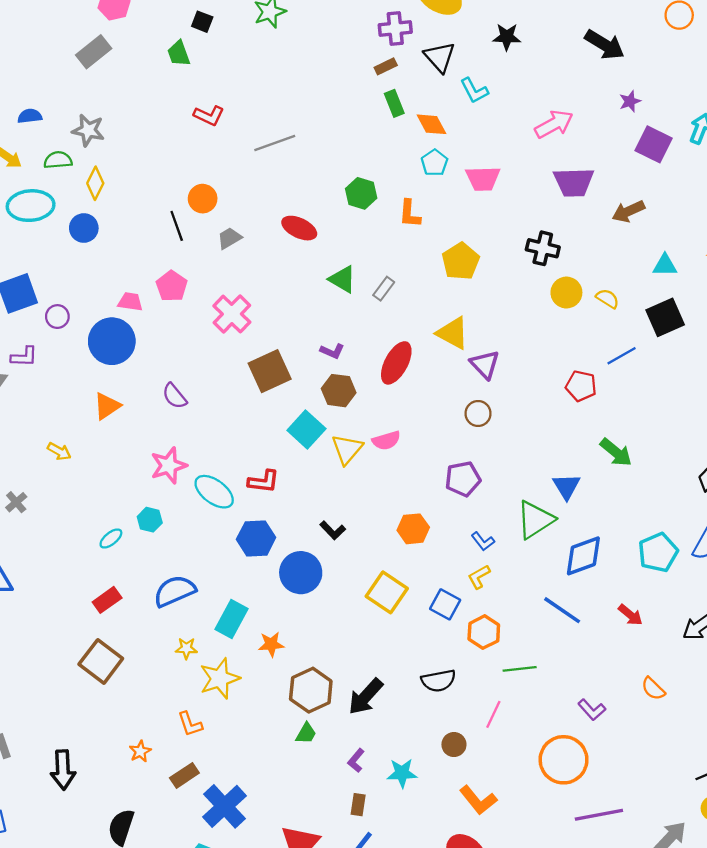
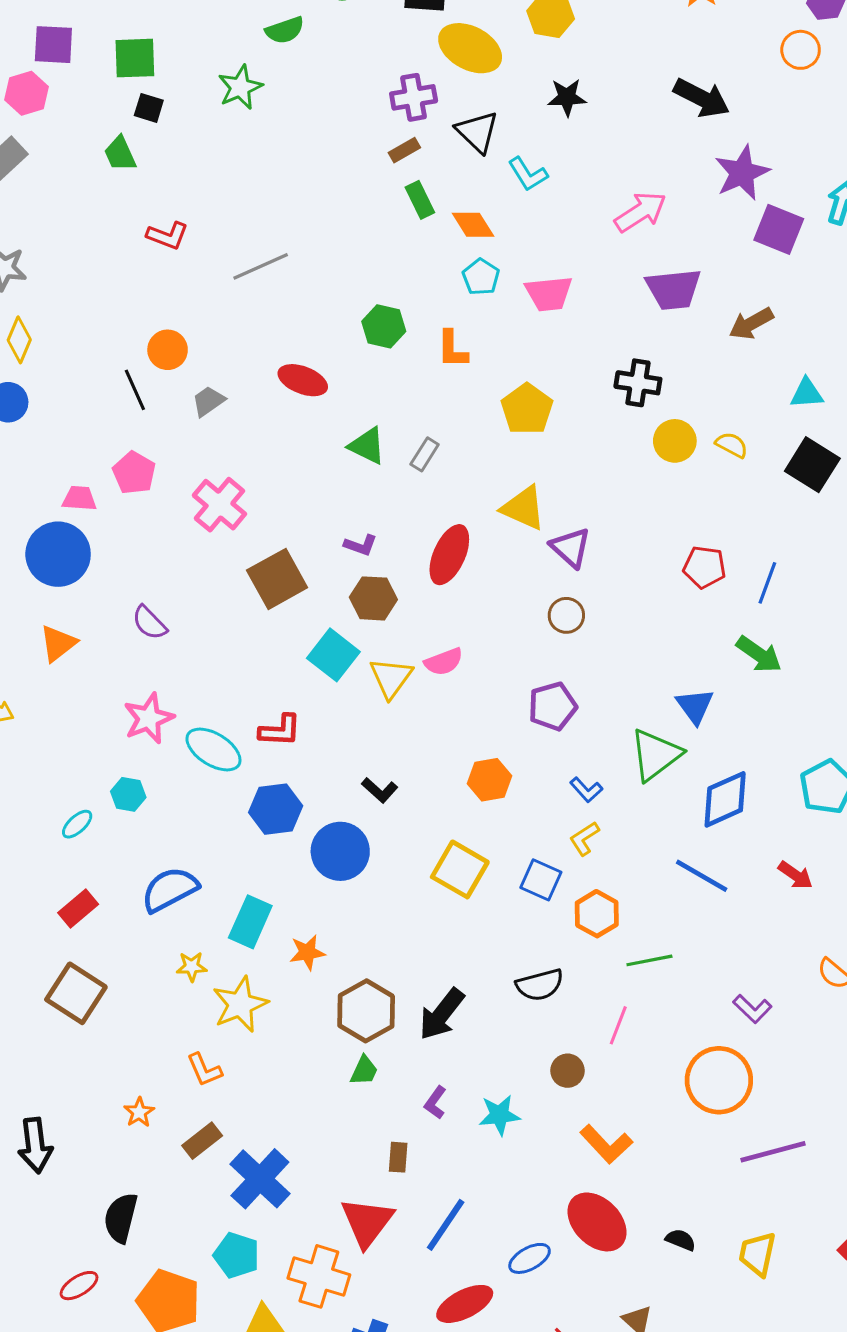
purple star: (630, 101) -> (742, 173), size x1.8
black square: (665, 317) -> (812, 465), turned -30
blue line: (622, 356) -> (767, 583), moved, turned -36
brown rectangle: (358, 805) -> (398, 1157), moved

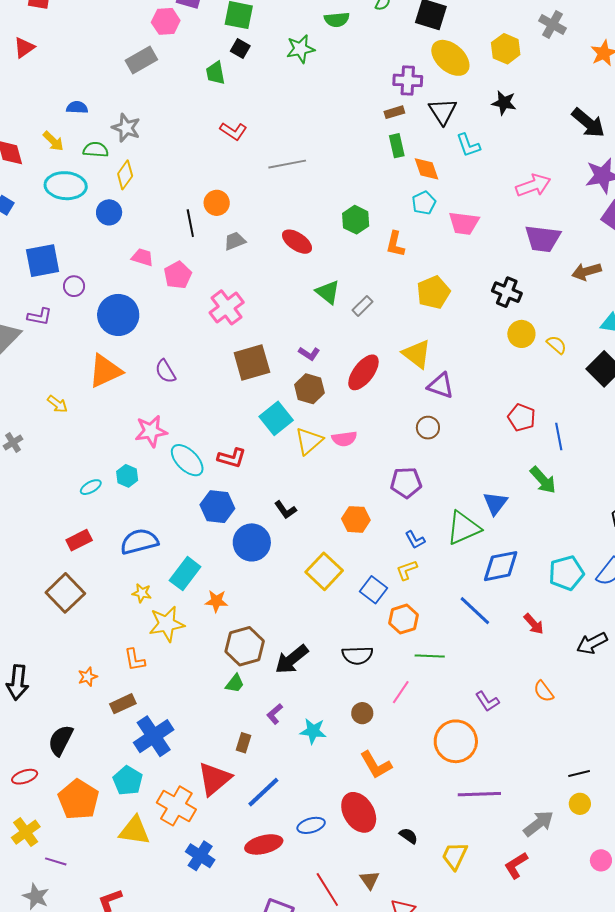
pink trapezoid: (79, 498) -> (142, 257), moved
purple triangle: (571, 548) -> (441, 386), turned -36
blue line: (767, 583) -> (559, 437), turned -44
orange triangle: (58, 643) -> (105, 371), size x1.4

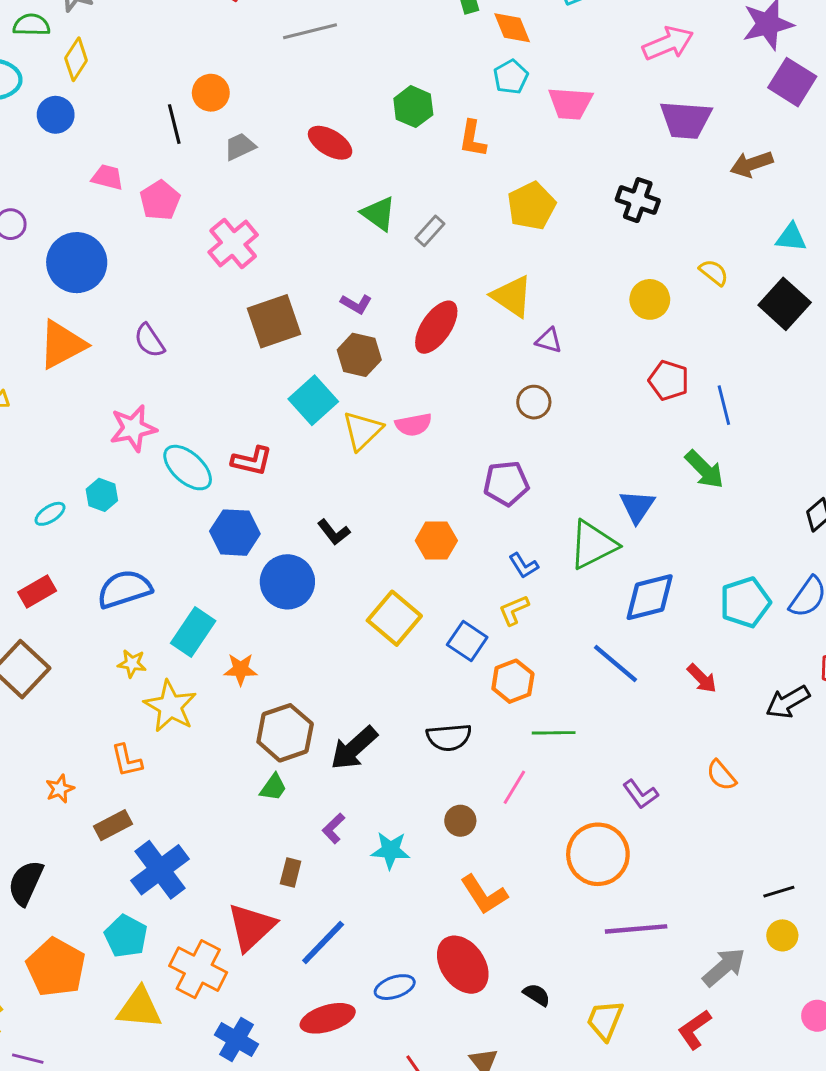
yellow circle: (521, 334) -> (650, 299), moved
purple triangle: (441, 386) -> (549, 340), size x0.7
yellow star: (167, 624) -> (170, 706), turned -30

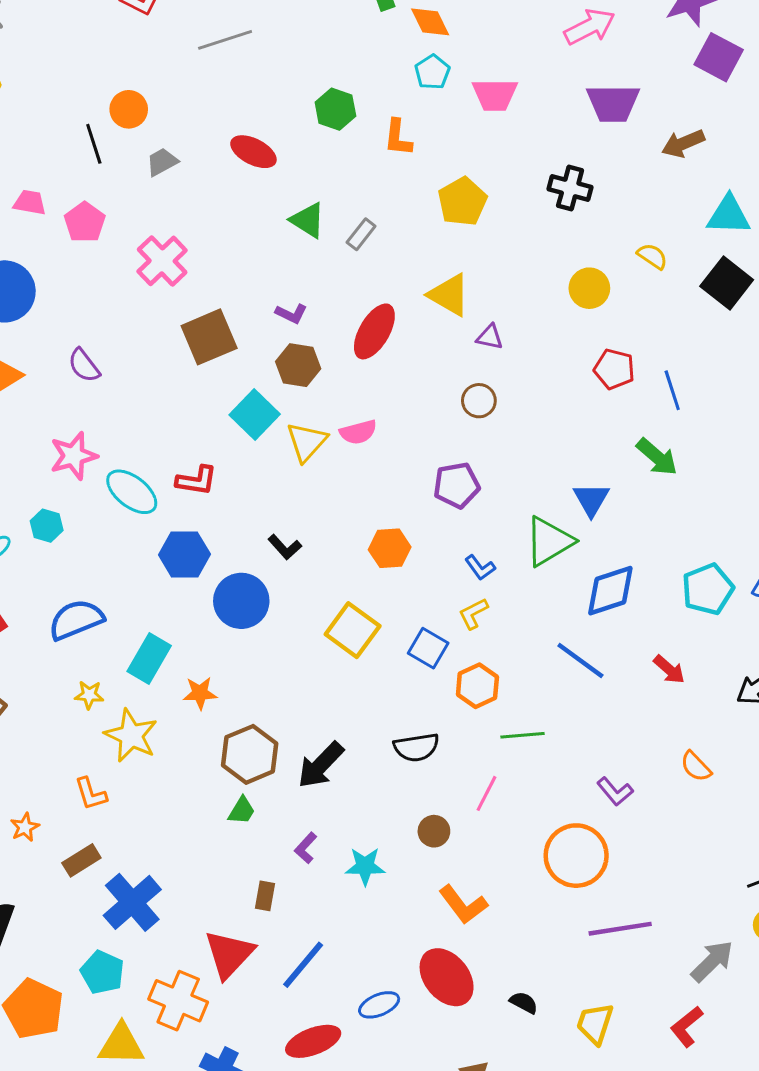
cyan triangle: (791, 237) -> (729, 215), size x1.4

